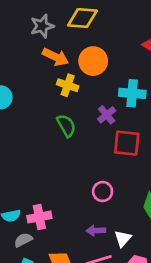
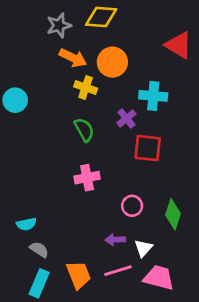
pink circle: (103, 191) -> (132, 206), moved
pink cross: (39, 217) -> (87, 178), moved
gray semicircle: (23, 240) -> (39, 249), turned 60

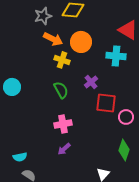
cyan cross: (153, 96) -> (116, 56), moved
cyan circle: (15, 100) -> (12, 87), moved
pink circle: (132, 206) -> (126, 117), moved
purple arrow: (115, 240) -> (64, 149), moved, turned -40

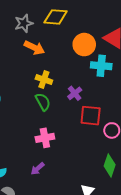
orange circle: (81, 42) -> (84, 45), moved
yellow cross: (62, 60) -> (44, 80), moved
purple arrow: (64, 149) -> (38, 169), moved

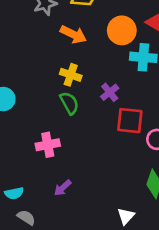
orange arrow: (34, 48) -> (73, 34), moved
pink cross: (45, 138) -> (48, 145), moved

